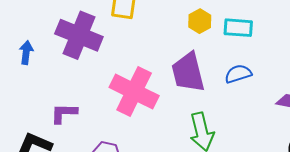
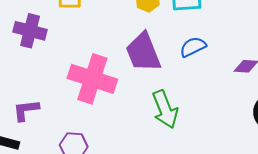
purple cross: (79, 35) -> (30, 31), size x0.7

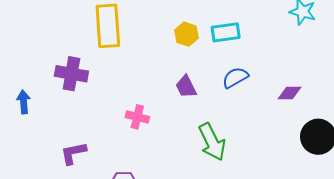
purple trapezoid: (143, 52) -> (186, 87), size x0.6
pink cross: (92, 79) -> (137, 117), size x0.5

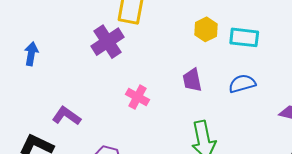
purple cross: (71, 74) -> (107, 42), moved, turned 32
purple L-shape: (73, 153) -> (66, 116), turned 32

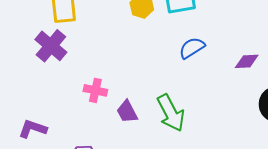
purple trapezoid: (192, 80) -> (127, 112), moved

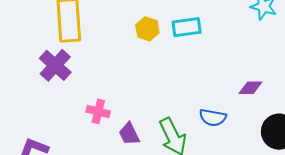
blue semicircle: (192, 48) -> (213, 118), moved, turned -140

